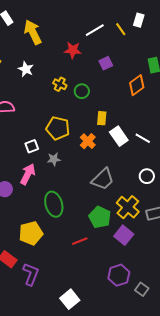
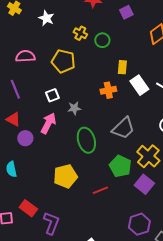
yellow pentagon: (58, 128) -> (63, 61), moved
orange cross: (88, 141) -> (108, 90), turned 35
green ellipse: (54, 204) -> (86, 140), moved
yellow pentagon: (31, 233) -> (65, 176), moved

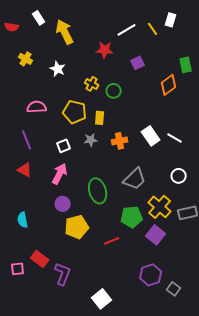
yellow rectangle: (122, 67) -> (100, 118), moved
gray star: (74, 108) -> (91, 140), moved
purple circle: (25, 138) -> (63, 204), moved
green pentagon: (120, 166) -> (132, 217), turned -30

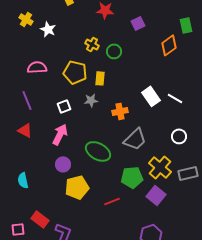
white star: (58, 69) -> (48, 29), moved
orange cross: (120, 141) -> (120, 111), moved
green ellipse: (98, 191) -> (98, 151), turned -45

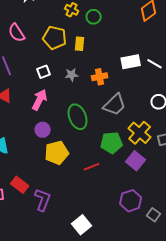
pink semicircle: (37, 67) -> (17, 33), turned -120
white rectangle: (151, 96) -> (131, 62), turned -66
gray star: (91, 100) -> (72, 75), moved
green ellipse: (98, 151) -> (78, 117), turned 40

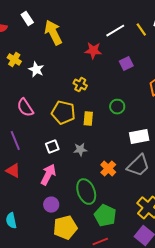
green circle: (94, 17) -> (117, 107), moved
orange cross: (100, 77) -> (108, 169), moved, turned -35
gray trapezoid: (115, 105) -> (138, 166), moved
green pentagon: (112, 143) -> (105, 216), moved, turned 30

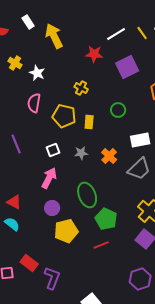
purple square: (126, 64) -> (127, 67), size x1.6
pink semicircle: (25, 108) -> (34, 103), moved, turned 42
orange cross: (108, 169) -> (109, 156), moved
red triangle: (13, 171) -> (14, 202), moved
cyan semicircle: (11, 221) -> (12, 224), turned 140

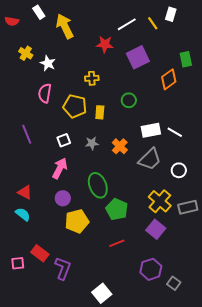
yellow cross: (81, 88) -> (92, 78), turned -32
red line: (101, 245) -> (117, 243), moved

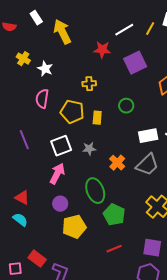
yellow line: (153, 23) -> (150, 29), turned 64
white square: (64, 140) -> (61, 146), size x1.5
orange cross: (120, 146) -> (117, 163), moved
purple square: (156, 229) -> (152, 248), moved, turned -30

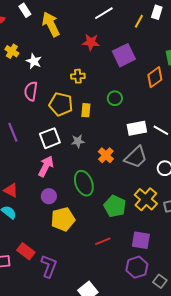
white line: (124, 30) -> (104, 13), moved
green pentagon: (114, 215) -> (115, 206), moved

